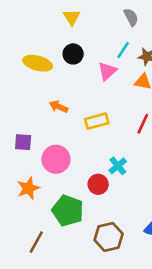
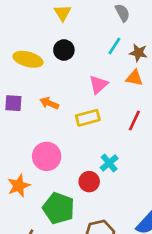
pink triangle: (107, 71) -> (98, 85), moved
purple square: (23, 142) -> (13, 103), moved

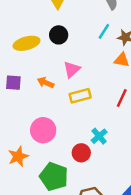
yellow ellipse: (28, 59) -> (26, 43), turned -30
pink triangle: (98, 85) -> (72, 69), moved

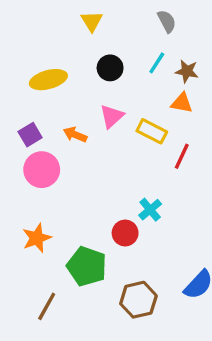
black circle: (59, 35) -> (110, 68), moved
purple square: (13, 83) -> (30, 135), turned -35
yellow rectangle: (80, 96) -> (152, 131), moved, turned 42
pink circle: (43, 130) -> (42, 170), moved

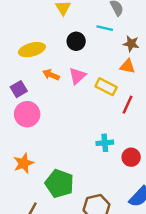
cyan line: (157, 63) -> (105, 28), moved, turned 70
orange arrow: (75, 135) -> (51, 75), moved
cyan cross: (150, 210) -> (105, 143), turned 35
red circle: (125, 233) -> (131, 157), moved

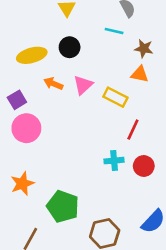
black circle: (76, 41) -> (70, 47), moved
red line: (128, 105) -> (133, 130), moved
red circle: (131, 157) -> (144, 166), moved

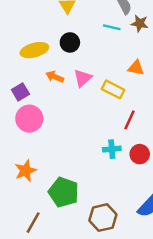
brown star: (144, 49) -> (140, 23), moved

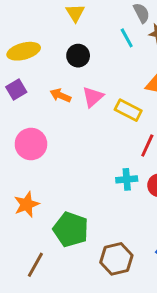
cyan line: (112, 27) -> (127, 38), turned 48
yellow ellipse: (34, 50) -> (24, 51), moved
purple square: (20, 92) -> (16, 89), moved

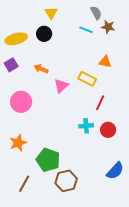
cyan line: (127, 38) -> (86, 30), turned -40
black circle: (78, 56) -> (44, 34), moved
pink triangle: (93, 97) -> (61, 86), moved
brown hexagon: (116, 259) -> (66, 181), moved

